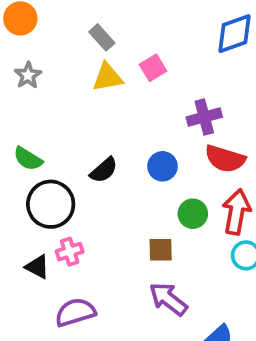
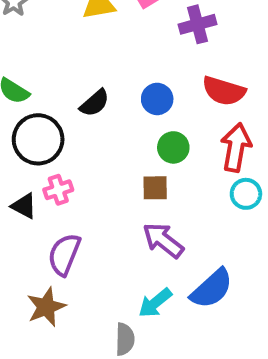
purple cross: (204, 117) -> (198, 24), moved
green circle: (193, 214) -> (173, 147), moved
purple semicircle: (75, 312) -> (64, 254), turned -51

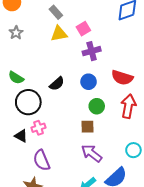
purple cross: (198, 24) -> (92, 51), moved
cyan circle: (246, 194) -> (133, 150), moved
purple semicircle: (64, 254) -> (42, 160), turned -45

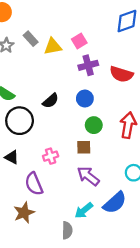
gray rectangle: (56, 12) -> (31, 39), moved
red semicircle: (122, 78) -> (121, 74), moved
pink cross: (38, 128) -> (51, 156), moved

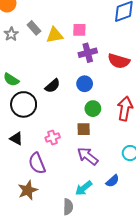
pink square: (79, 41) -> (79, 30), turned 32
blue semicircle: (115, 203) -> (113, 181), size x0.6

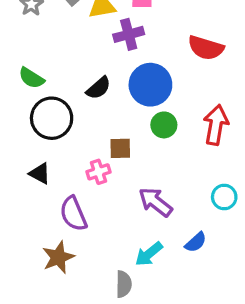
purple cross: (88, 53) -> (129, 34), moved
blue circle: (85, 84) -> (150, 85), size x1.6
brown square: (84, 129) -> (120, 148), moved

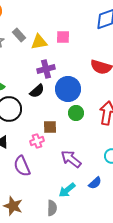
purple cross: (129, 34) -> (46, 69), moved
brown star: (58, 257) -> (13, 206), moved, turned -30

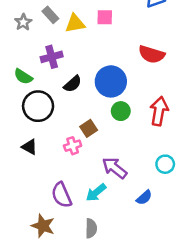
purple cross: (46, 69) -> (52, 57), moved
brown square: (50, 127) -> (89, 128), turned -32
purple semicircle: (22, 166) -> (61, 195), moved
cyan arrow: (67, 190) -> (96, 193), moved

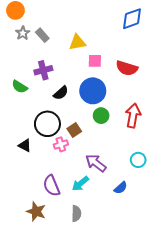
pink square: (105, 17) -> (95, 61), moved
gray star: (23, 22) -> (23, 33), moved
yellow triangle: (75, 23) -> (77, 42), moved
black circle: (38, 106) -> (47, 124), moved

